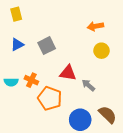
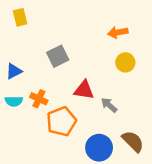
blue triangle: (17, 45) -> (14, 71), moved
orange pentagon: (50, 98) -> (61, 121), turned 30

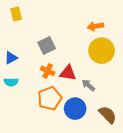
yellow circle: (125, 62) -> (102, 51), size x1.6
orange cross: (39, 99) -> (48, 71), moved
blue circle: (99, 148) -> (75, 109), moved

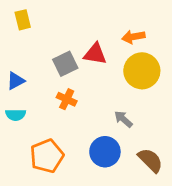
red triangle: (68, 73) -> (95, 54), moved
orange pentagon: (50, 98) -> (47, 156), moved

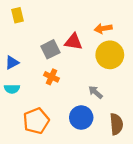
brown semicircle: (150, 160) -> (116, 124), turned 40

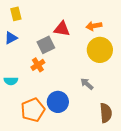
red triangle: (74, 42) -> (62, 29), moved
blue triangle: (12, 63) -> (11, 38), moved
orange cross: (52, 77) -> (38, 65), moved, turned 32
blue circle: (81, 118) -> (58, 102), moved

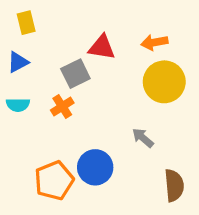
cyan semicircle: (11, 81) -> (18, 105), moved

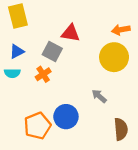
yellow rectangle: (26, 23) -> (18, 16), size x1.5
orange arrow: (154, 42) -> (121, 30), moved
blue triangle: (18, 62) -> (17, 51), moved
gray square: (75, 74) -> (52, 51), turned -36

